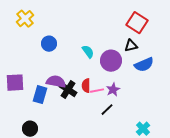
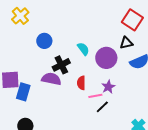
black cross: (68, 90) -> (61, 65), moved, turned 30
pink line: (97, 91) -> (95, 96), moved
blue rectangle: (40, 95) -> (23, 92), moved

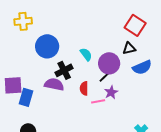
yellow cross: (20, 16) -> (23, 21), turned 36
blue circle: (44, 41) -> (47, 46), size x1.5
black line: (102, 107) -> (105, 76), moved

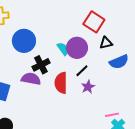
red square: (135, 25) -> (94, 22), moved
purple circle: (109, 63) -> (77, 48), moved
red semicircle: (84, 88) -> (61, 83), size x1.5
pink line: (98, 101) -> (112, 115), moved

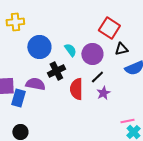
cyan semicircle: (63, 49) -> (70, 50), moved
purple semicircle: (31, 79) -> (35, 84), moved

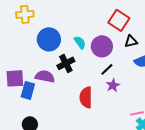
red semicircle: (76, 89) -> (86, 97), moved

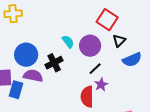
blue circle: (49, 39) -> (26, 55), moved
black triangle: (131, 41) -> (119, 41), turned -32
red semicircle: (86, 97) -> (87, 97), moved

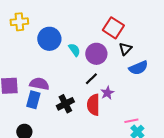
blue circle: (26, 55) -> (49, 39), moved
black cross: (54, 63) -> (65, 104), moved
black line: (95, 69) -> (91, 79), moved
blue rectangle: (16, 90) -> (33, 100), moved

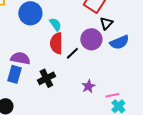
purple circle: (96, 54) -> (91, 39), moved
purple star: (107, 93) -> (88, 86), moved
red semicircle: (93, 105) -> (56, 43), moved

